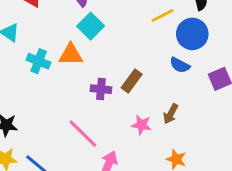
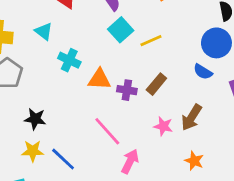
yellow line: (162, 16) -> (151, 41), moved
orange triangle: (71, 55) -> (99, 79), moved
brown arrow: (171, 114) -> (192, 117), size x1.4

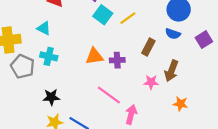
cyan cross: (69, 60) -> (49, 56), moved
brown rectangle: (156, 84) -> (148, 47), moved

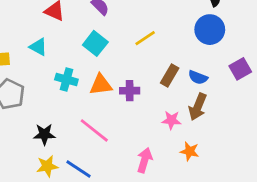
cyan square: (103, 15) -> (95, 43), moved
blue semicircle: (173, 34) -> (198, 77), moved
cyan cross: (49, 56) -> (66, 80), moved
pink line: (109, 95) -> (94, 130), moved
orange star: (180, 104) -> (190, 151), moved

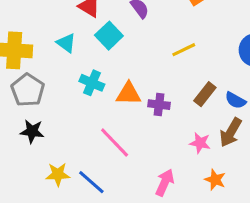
cyan square: (95, 43) -> (109, 36), moved
black star: (44, 134) -> (32, 131), moved

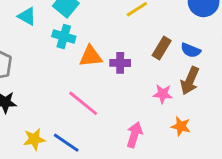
cyan cross: (92, 83) -> (64, 36), moved

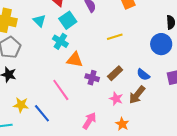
brown rectangle: (162, 48) -> (115, 73), moved
purple cross: (120, 63) -> (92, 78), moved

